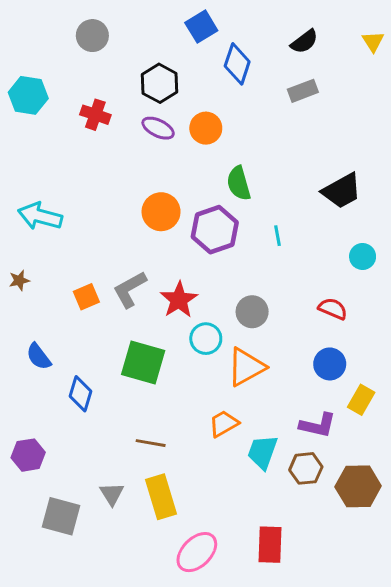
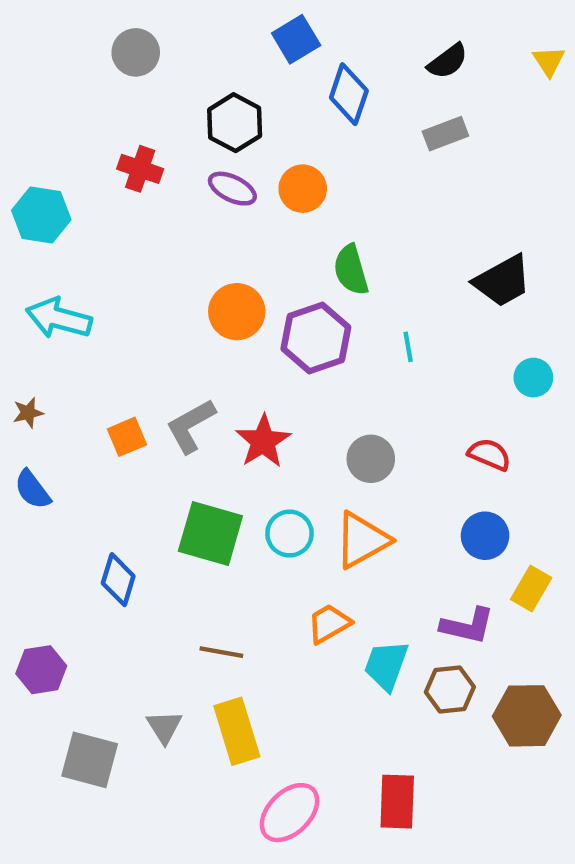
cyan hexagon: (28, 95) -> (41, 215), moved
cyan circle: (206, 339) -> (289, 534), moved
blue semicircle: (39, 357) -> (32, 490), moved

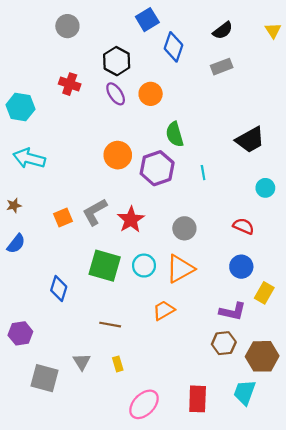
purple ellipse: (232, 189) -> (116, 94), turned 30
blue semicircle: (32, 490) -> (16, 244), turned -105
cyan trapezoid: (386, 665) -> (245, 392), moved
yellow rectangle: (237, 731) -> (118, 364), size x0.5

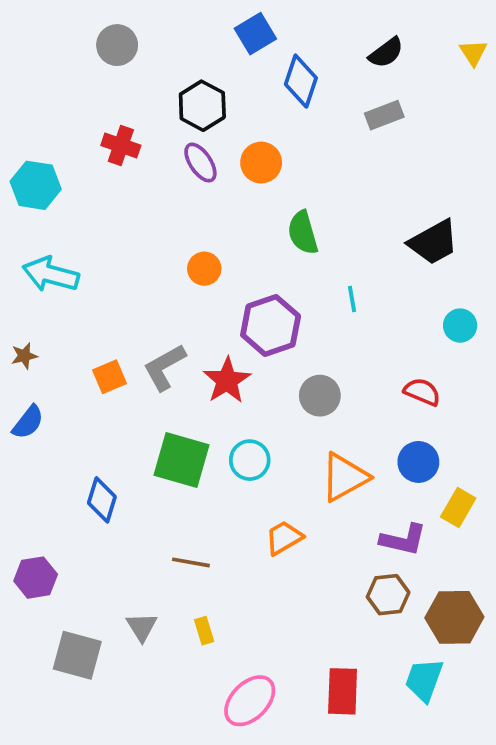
orange circle: (118, 155) -> (204, 269), size x0.7
purple hexagon: (157, 168) -> (271, 326), moved
orange triangle: (180, 269) -> (344, 477), moved

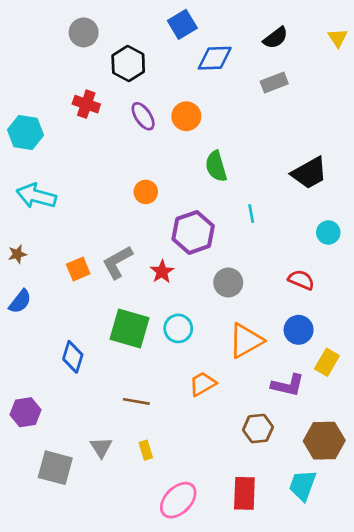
blue diamond: (301, 81) -> (215, 58), turned 69
black hexagon: (202, 106) -> (128, 64), moved
red star: (227, 380) -> (162, 272), size x0.7
brown hexagon: (388, 595) -> (258, 428), moved

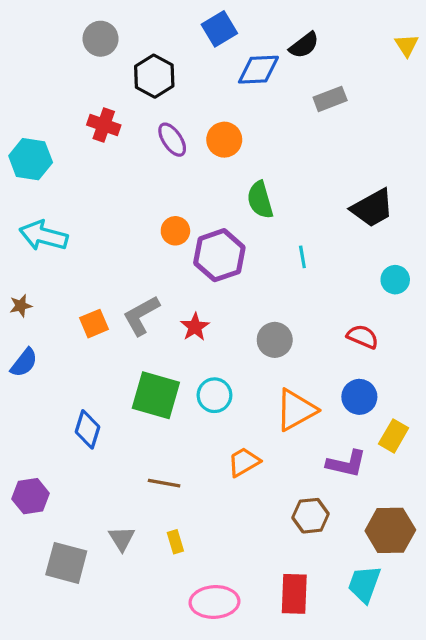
black semicircle: (276, 38) -> (304, 45), moved
purple hexagon: (193, 232) -> (219, 255), moved
pink ellipse: (178, 500) -> (214, 602), turned 42

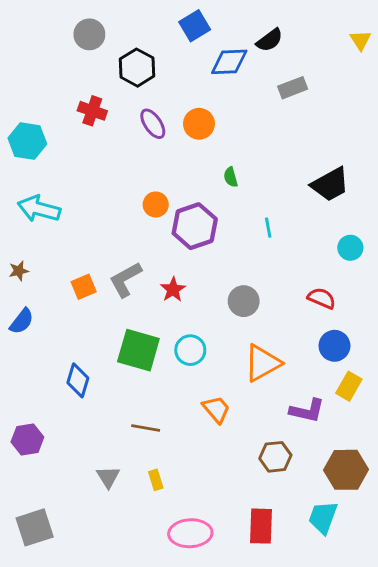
green semicircle: (260, 200) -> (231, 177), size x0.6
blue circle: (359, 397) -> (334, 346), moved
orange trapezoid: (244, 462) -> (216, 409), turned 80
gray square: (66, 563) -> (35, 527), moved, turned -33

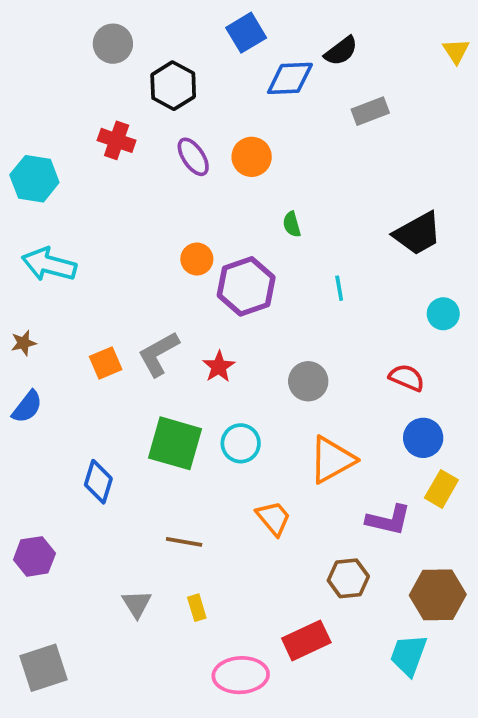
red rectangle: (261, 526) -> (306, 640), moved, turned 63

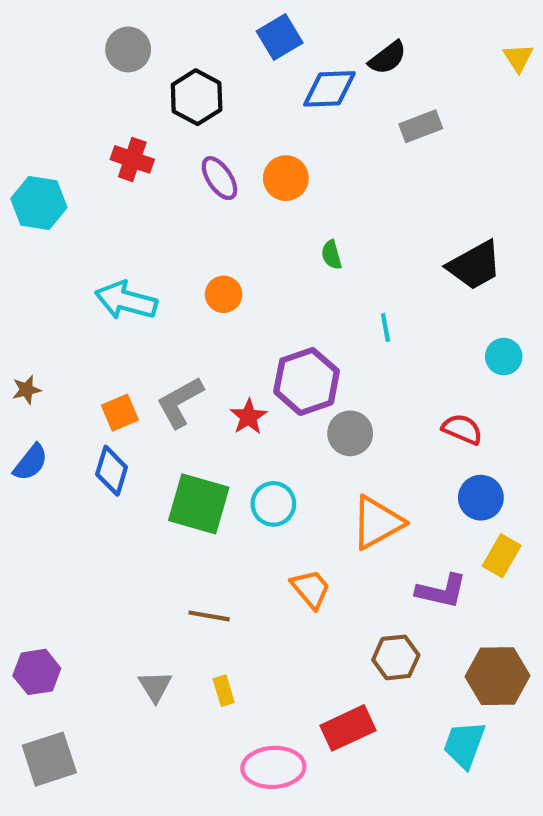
cyan arrow: (49, 264) -> (126, 301), moved
purple hexagon: (246, 286) -> (307, 381), moved
blue diamond: (98, 482) -> (112, 471), moved
purple hexagon: (34, 556) -> (37, 672), moved

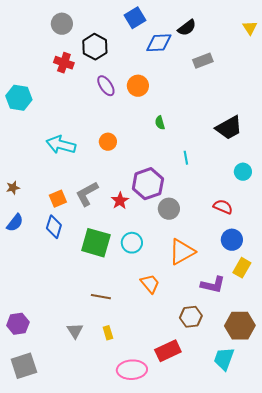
red cross: (132, 159) -> (64, 63), moved

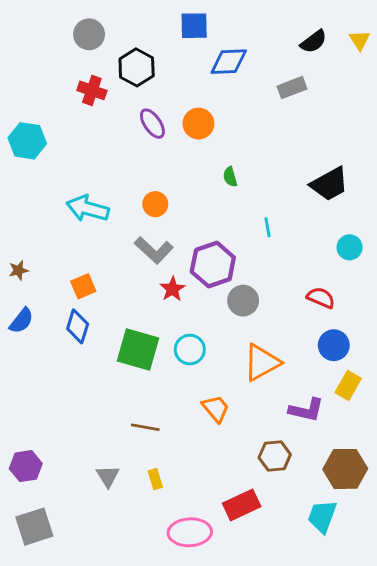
blue square: (135, 18) -> (194, 26), turned 30
black semicircle: (187, 28) -> (314, 42), moved
gray L-shape: (87, 194) -> (154, 250), moved, turned -108

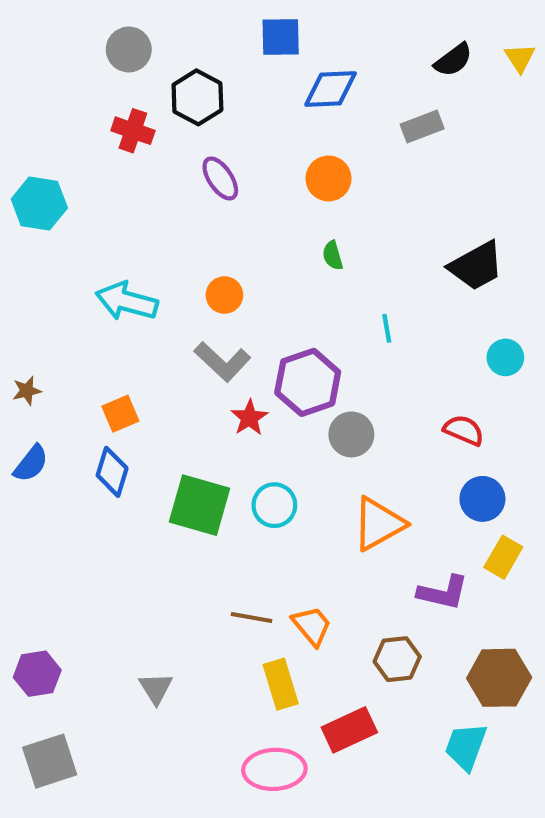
orange circle: (198, 124) -> (328, 178), moved
orange trapezoid: (216, 409) -> (312, 626), moved
brown line: (145, 427) -> (252, 617), moved
yellow rectangle: (155, 479) -> (281, 684), moved, size x1.6

